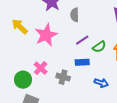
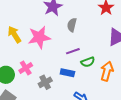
yellow arrow: (20, 27) -> (14, 34), moved
gray cross: (63, 77) -> (45, 82), turned 32

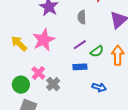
gray semicircle: (72, 25) -> (82, 17), moved
gray cross: (45, 82) -> (53, 84), moved

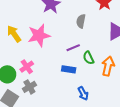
green semicircle: (97, 51) -> (89, 58), turned 88
gray cross: (53, 84) -> (29, 87), moved
blue arrow: (99, 87) -> (83, 93), turned 32

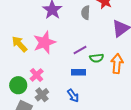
gray semicircle: (81, 21) -> (86, 13), moved
green semicircle: (89, 58) -> (97, 58), turned -64
blue arrow: (83, 93) -> (73, 96), moved

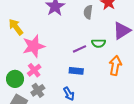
pink star: (44, 42) -> (34, 46), moved
yellow arrow: (20, 44) -> (16, 27), moved
green semicircle: (97, 58) -> (99, 43), moved

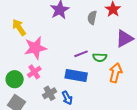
green semicircle: (99, 43) -> (100, 57), moved
blue rectangle: (76, 71) -> (76, 75), size x1.5
gray cross: (38, 90) -> (50, 93), moved

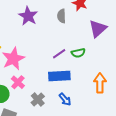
orange arrow: (115, 73) -> (100, 83), moved
blue arrow: (67, 98) -> (65, 99), moved

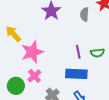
purple line: (59, 54) -> (78, 52), turned -72

